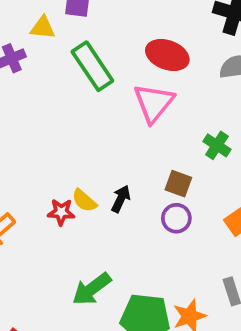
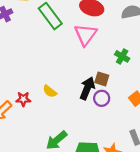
black arrow: (121, 199) -> (87, 88), moved, size x1.5
red star: (61, 212) -> (23, 99), moved

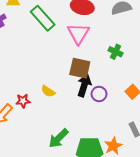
brown square: (102, 79) -> (80, 68), moved, size x1.5

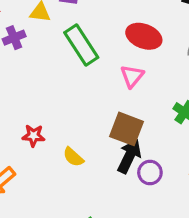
pink triangle: (78, 34) -> (132, 76), size x0.7
red star: (23, 101) -> (34, 136), moved

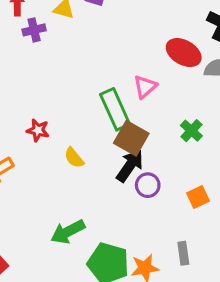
red ellipse: (144, 36) -> (184, 53), moved
green rectangle: (81, 45) -> (115, 109), moved

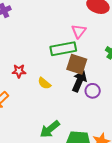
green rectangle: (115, 109) -> (63, 49), turned -65

